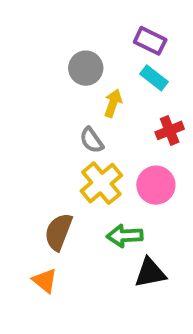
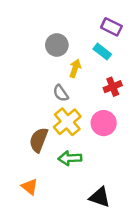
purple rectangle: (150, 41) -> (111, 27), moved
brown semicircle: (58, 232) -> (39, 140), moved
green arrow: (125, 236) -> (70, 158), moved
black triangle: (150, 273) -> (100, 197), moved, turned 30

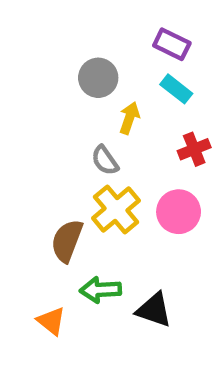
purple rectangle: (111, 27) -> (172, 44), moved
green arrow: (70, 158) -> (100, 290), moved
black triangle: (100, 197) -> (154, 310), moved

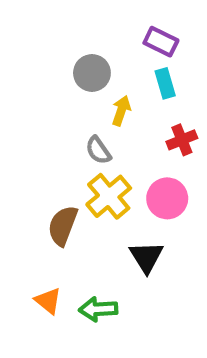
cyan rectangle: (176, 89) -> (165, 83), turned 36
green arrow: (100, 290) -> (98, 309), moved
black triangle: (154, 310) -> (146, 257), moved, turned 39

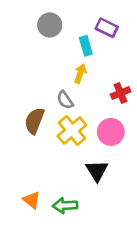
gray circle: (92, 73) -> (50, 25), moved
cyan rectangle: (165, 83) -> (86, 46), moved
brown semicircle: (63, 226) -> (34, 121), moved

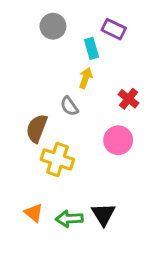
red cross: (121, 93) -> (129, 99), turned -30
yellow cross: (72, 130) -> (57, 159), moved, turned -32
black triangle: (97, 171) -> (103, 214), moved

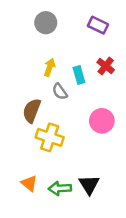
cyan rectangle: (91, 48) -> (79, 75), moved
yellow arrow: (86, 78) -> (50, 67), moved
red cross: (129, 99) -> (106, 66), moved

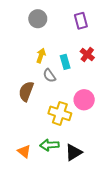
purple rectangle: (98, 25) -> (81, 21), turned 49
yellow cross: (50, 137) -> (60, 113), moved
black triangle: (89, 185) -> (74, 152), turned 30
green arrow: (60, 188) -> (49, 145), moved

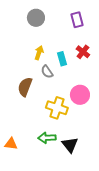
orange triangle: (24, 151) -> (11, 144), moved, turned -32
black triangle: (74, 152) -> (70, 145), turned -36

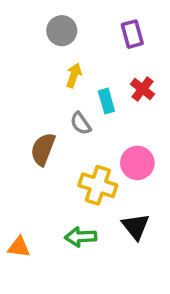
yellow arrow: (39, 53) -> (74, 75), moved
black triangle: (70, 145) -> (136, 226), moved

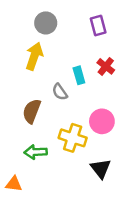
yellow arrow: (74, 75) -> (34, 56), moved, size x1.5
green arrow: (81, 237) -> (36, 152), moved

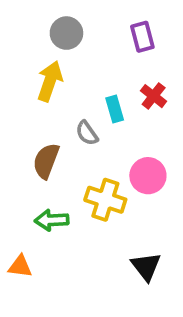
black triangle: (101, 169) -> (146, 266), moved

